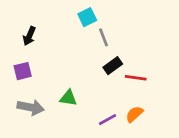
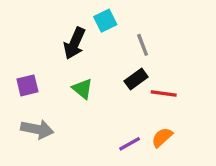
black arrow: (29, 36) -> (74, 43), moved, size x1.4
gray line: (103, 37) -> (143, 45), moved
green triangle: (68, 98) -> (83, 89), moved, turned 30

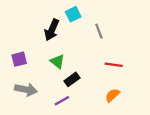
black rectangle: (136, 79) -> (72, 79), moved
purple line: (130, 144) -> (62, 101), moved

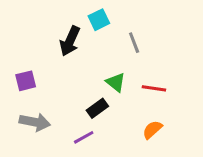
green triangle: (57, 61) -> (116, 82), moved

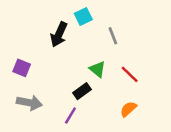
purple square: (26, 81) -> (22, 68), turned 36
red line: (154, 88) -> (130, 74), turned 36
purple line: (84, 137) -> (70, 115), turned -30

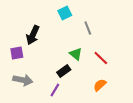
black arrow: (59, 35) -> (33, 35), moved
purple square: (22, 68) -> (17, 53), turned -32

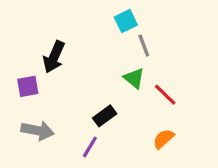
cyan square: (65, 13) -> (126, 21), moved
green triangle: (76, 54) -> (134, 78), moved

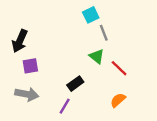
black arrow: (54, 57) -> (20, 41), moved
purple square: (28, 86) -> (30, 66), moved

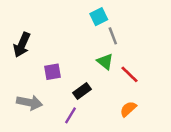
purple square: (30, 66) -> (53, 72), moved

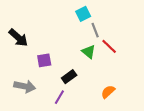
black arrow: (22, 45) -> (18, 38), turned -72
red line: (129, 74) -> (109, 46), moved

